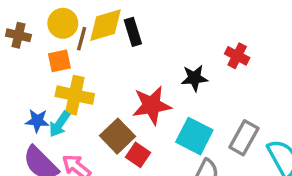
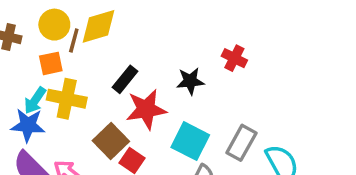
black rectangle: (133, 32) -> (125, 79), moved, turned 56
blue star: (37, 121) -> (28, 125), size x1.4
cyan arrow: (59, 124) -> (35, 100), moved

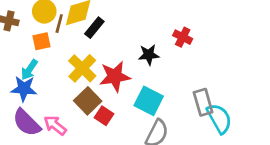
black rectangle: (125, 79) -> (94, 28), moved
yellow cross: (67, 99) -> (82, 68), moved, turned 32
gray rectangle: (241, 143) -> (203, 102), moved, turned -45

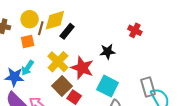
red cross: (183, 37) -> (135, 30), moved
cyan arrow: (29, 70) -> (28, 68), moved
red star: (115, 76) -> (82, 68), turned 30

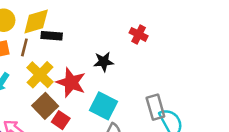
brown line: (41, 28) -> (24, 47), moved
black rectangle: (67, 31) -> (52, 36), turned 56

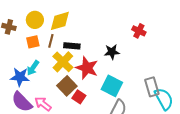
black rectangle: (52, 36) -> (72, 46), moved

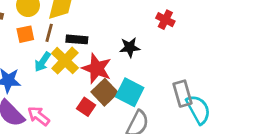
cyan arrow: (33, 68) -> (43, 62), moved
brown square: (67, 86) -> (105, 92), moved

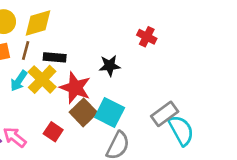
gray rectangle: (182, 94) -> (165, 114), turned 70
red square: (86, 107) -> (53, 132), moved

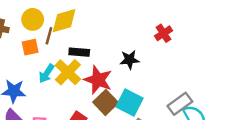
red cross: (147, 37) -> (163, 33), turned 30
brown line: (26, 51) -> (49, 36), moved

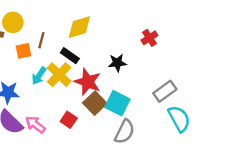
yellow circle: (33, 19) -> (13, 22), moved
yellow diamond: (64, 21) -> (79, 27), moved
black rectangle: (79, 52) -> (70, 56), turned 30
gray rectangle: (180, 104) -> (165, 91), moved

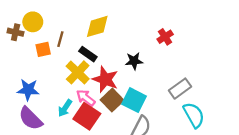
cyan arrow: (39, 76) -> (65, 108), moved
red square: (69, 120) -> (87, 116), size x1.6
pink arrow: (35, 125) -> (86, 98), moved

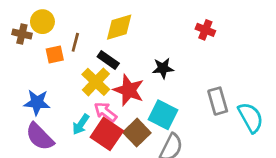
red cross: (165, 37) -> (205, 30), moved, turned -35
gray rectangle: (180, 89) -> (218, 101), turned -70
brown square: (112, 100) -> (137, 133), moved
cyan semicircle: (194, 115) -> (251, 117), moved

